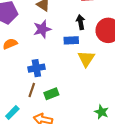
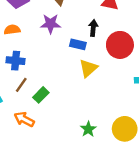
blue cross: (36, 68) -> (16, 61), moved
green rectangle: (51, 94) -> (41, 95), turned -40

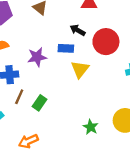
purple star: (51, 24) -> (37, 57), moved
black arrow: (93, 28) -> (78, 30), turned -56
orange arrow: (24, 119) -> (28, 141), moved, turned -42

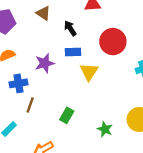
black arrow: (78, 30) -> (70, 28), moved, turned 32
green rectangle: (40, 103) -> (67, 115), moved

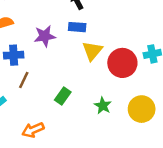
red circle: (113, 42) -> (122, 63), moved
green star: (105, 129) -> (103, 106), moved

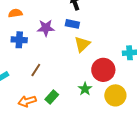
red circle: (122, 63) -> (103, 70), moved
brown line: (24, 80) -> (36, 70), moved
green rectangle: (63, 96) -> (52, 97), moved

